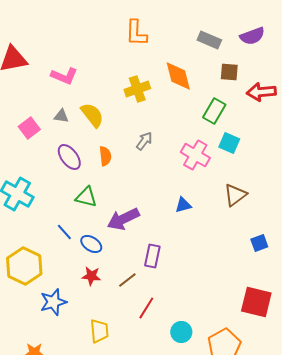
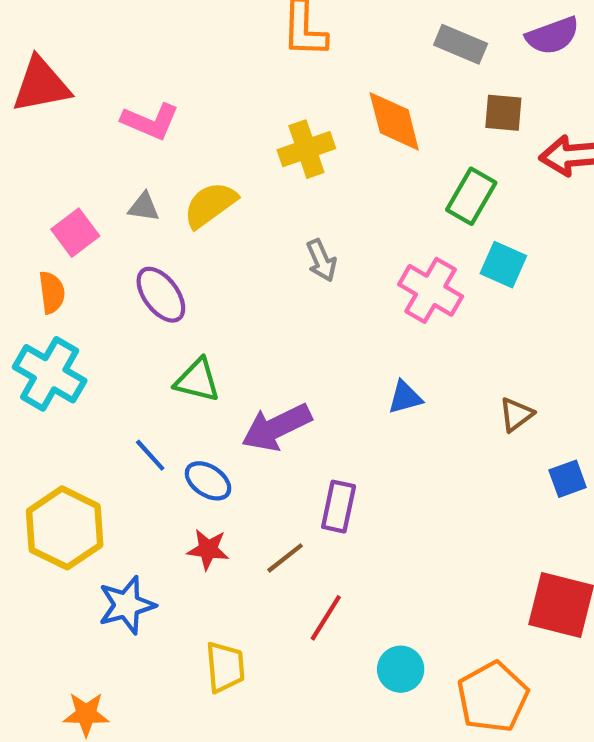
yellow semicircle: (92, 115) -> (210, 205), turned -88
gray arrow: (144, 141) -> (321, 260), turned 120
orange semicircle: (105, 156) -> (52, 293), moved
brown triangle: (235, 195) -> (516, 415), moved, size x0.7

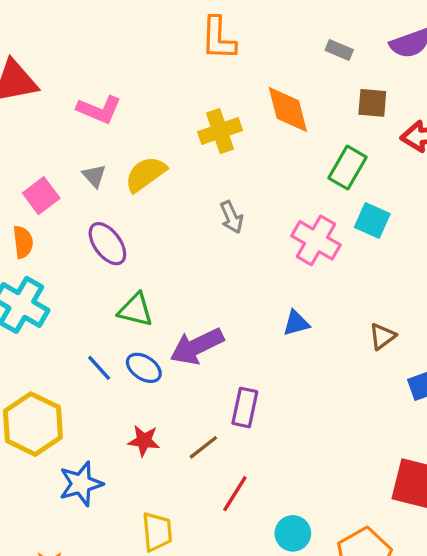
gray rectangle: (461, 44) -> (339, 50), size x0.7
gray triangle: (144, 207) -> (94, 176), turned 40
blue ellipse: (208, 481) -> (144, 368), moved

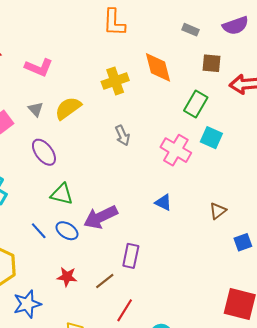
blue triangle: (296, 323) -> (163, 202), turned 42

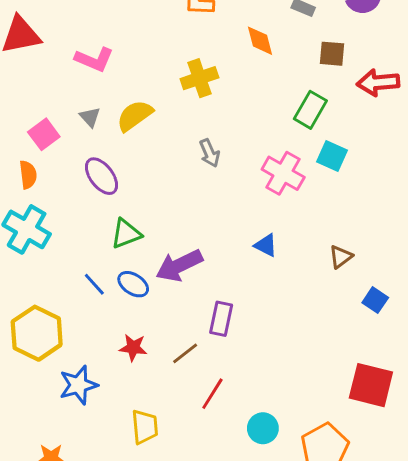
orange diamond: (158, 67) -> (260, 41), moved, size x0.7
green triangle: (62, 194) -> (126, 234), turned -35
blue square: (243, 242) -> (375, 300), turned -36

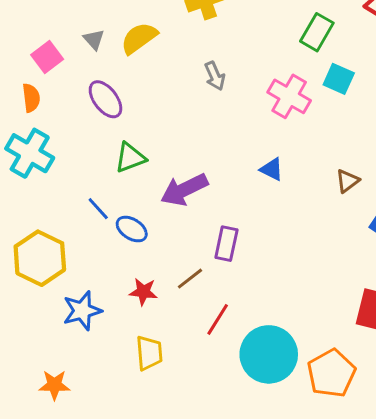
blue ellipse: (133, 284) -> (132, 229), moved
red star: (133, 348) -> (143, 292), moved
cyan circle: (263, 428) -> (269, 354), size x1.8

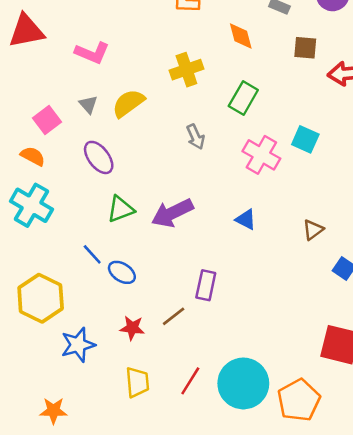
green rectangle: (317, 32) -> (243, 98), moved
orange semicircle: (31, 98) -> (33, 156), turned -55
purple arrow: (184, 190) -> (172, 213), moved
red line: (218, 319) -> (190, 381), moved

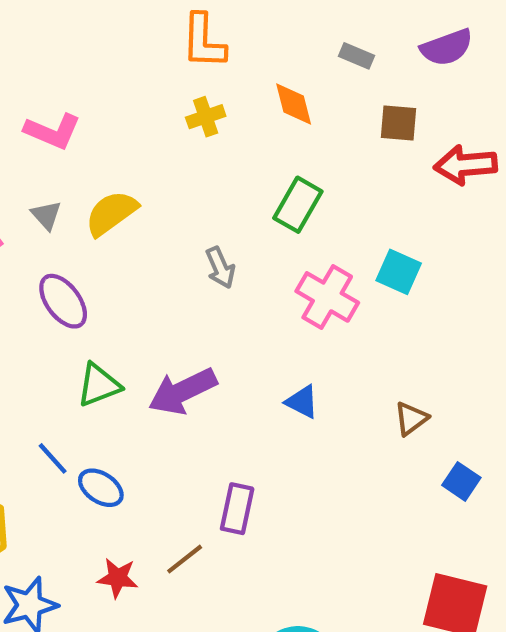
yellow cross: (186, 70) -> (206, 117), moved, size x0.7

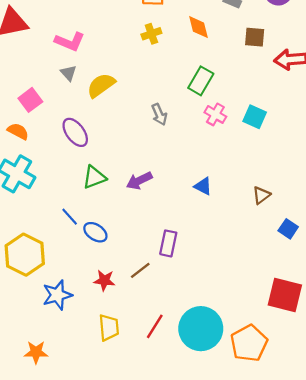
gray triangle: (46, 215) -> (68, 73), moved
pink cross: (327, 297) -> (215, 114), moved, size x0.7
purple arrow: (183, 391) -> (139, 181), size x0.7

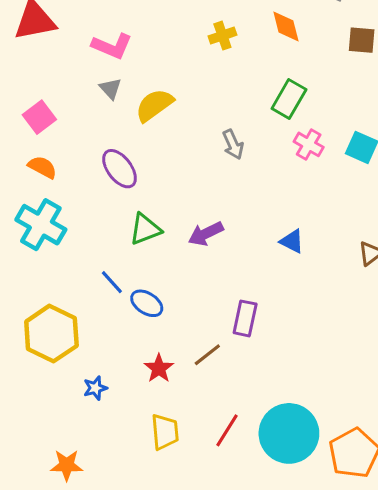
pink square: (30, 100) -> (39, 117), moved
red star: (104, 280) -> (159, 368), turned 30
blue star: (57, 295) -> (95, 388), size x0.6

